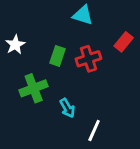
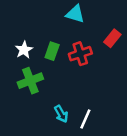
white star: (15, 45) -> (24, 50), moved
cyan arrow: (67, 108) -> (61, 114), moved

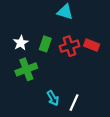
red rectangle: (112, 38) -> (92, 45), moved, turned 72

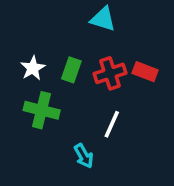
green cross: (26, 69) -> (42, 110), turned 35
white line: (74, 103) -> (112, 124), moved

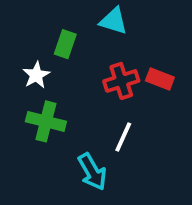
green rectangle: (71, 70) -> (65, 44), moved
cyan arrow: (84, 156) -> (92, 172), size x1.4

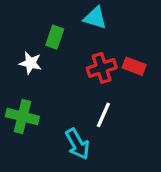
white star: (36, 75) -> (30, 63), turned -30
green cross: (46, 121) -> (22, 116), moved

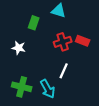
white star: (30, 63) -> (19, 48), moved
green cross: (22, 116) -> (22, 87), moved

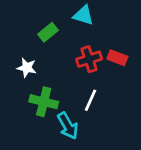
green rectangle: (34, 23) -> (48, 32), turned 32
green cross: (22, 87) -> (44, 102), moved

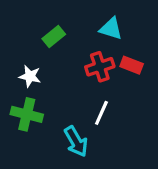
cyan triangle: (83, 15) -> (111, 29), moved
green cross: (44, 102) -> (27, 114), moved

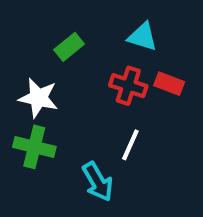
red cross: (100, 67) -> (128, 86), turned 36
white star: (30, 76) -> (38, 98), size x1.4

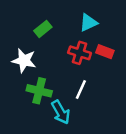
cyan triangle: (143, 37) -> (88, 23), turned -42
green cross: (34, 147) -> (39, 91), moved

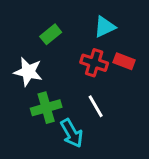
white line: (81, 89) -> (96, 106), turned -54
green cross: (39, 91) -> (46, 108), turned -30

